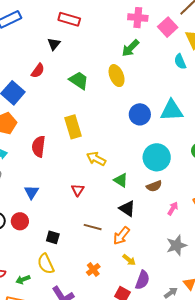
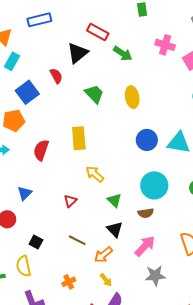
black triangle: (54, 44) -> (78, 53), size x1.6
green arrow: (130, 48) -> (123, 53), moved, turned -114
red semicircle: (38, 71) -> (56, 76), turned -77
pink arrow: (173, 208) -> (145, 246), moved, size x1.6

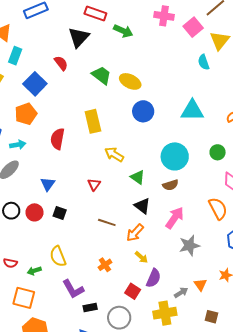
yellow ellipse: (132, 97) -> (130, 81), moved, turned -45
blue circle: (147, 140) -> (143, 111), moved
black square: (36, 242) -> (60, 213), moved

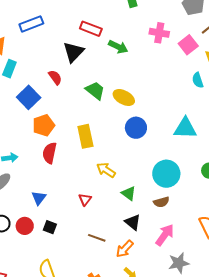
orange pentagon: (26, 114) -> (44, 125), moved

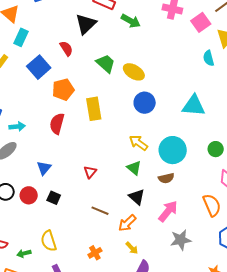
orange pentagon: (44, 125) -> (63, 89), moved
yellow arrow: (106, 170) -> (138, 143), moved

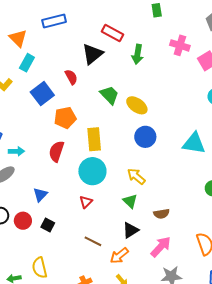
green arrow: (131, 21) -> (137, 54), turned 66
cyan circle: (173, 150) -> (92, 171), moved
black triangle: (137, 197) -> (131, 230), turned 42

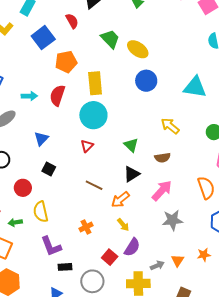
cyan arrow: (16, 151) -> (29, 96), moved
yellow arrow: (136, 176) -> (170, 126), moved
red circle: (23, 221) -> (23, 188), moved

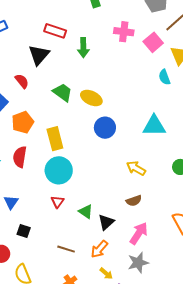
green triangle: (131, 145) -> (86, 211), moved
brown line: (94, 185) -> (66, 249), moved
gray star: (172, 220) -> (138, 263), moved

